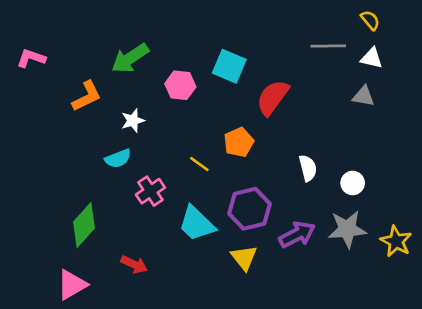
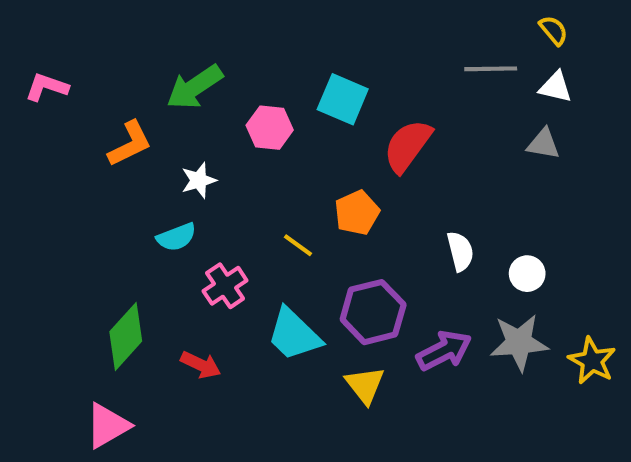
red arrow: (134, 264) -> (201, 365), moved

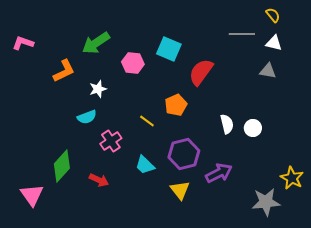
white circle: (527, 274) -> (253, 128), moved
cyan trapezoid: (294, 334) -> (145, 165), size x0.7
gray star: (519, 343) -> (266, 202), moved
pink triangle: (107, 426) -> (32, 195), moved, turned -35

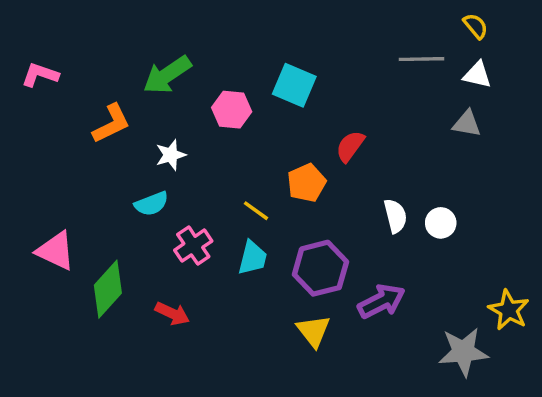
red semicircle: (201, 72) -> (350, 146), moved, size x0.7
cyan trapezoid: (145, 165) -> (253, 258), moved, turned -120
pink triangle: (32, 195) -> (56, 251), moved, turned -30

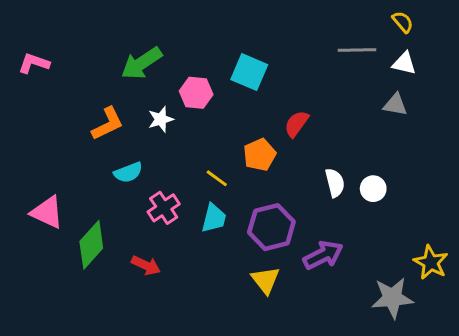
orange L-shape: (111, 124) -> (108, 124), moved
white star: (171, 155) -> (161, 119), moved

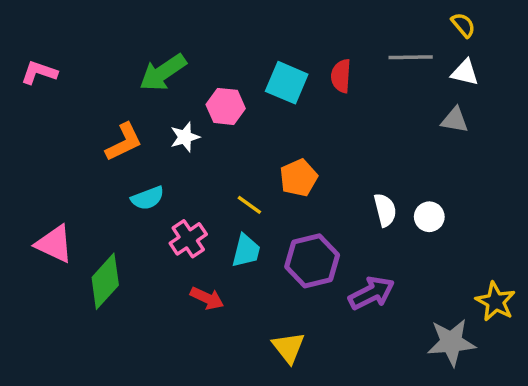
red semicircle: (296, 124) -> (341, 76), moved, turned -32
red arrow: (146, 265) -> (207, 298), moved
yellow triangle: (265, 280) -> (288, 347), moved

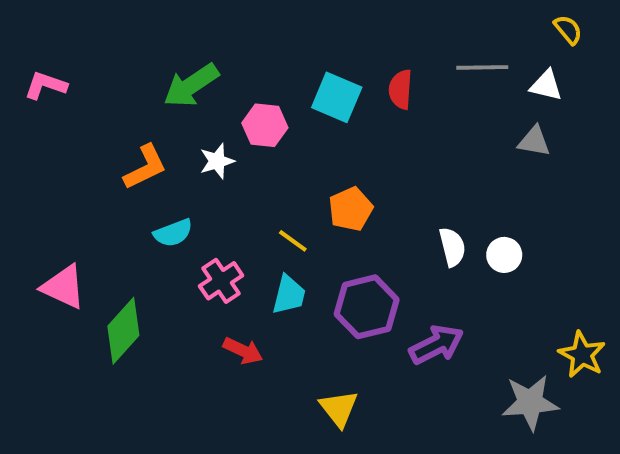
yellow semicircle: (463, 25) -> (568, 30), moved

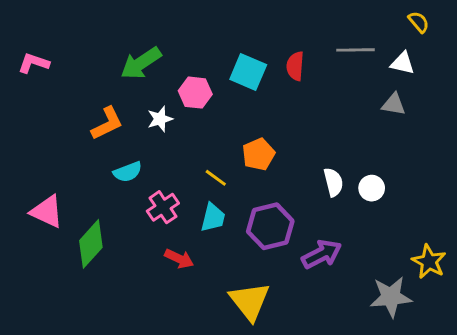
yellow triangle: (339, 408) -> (250, 301), size x1.4

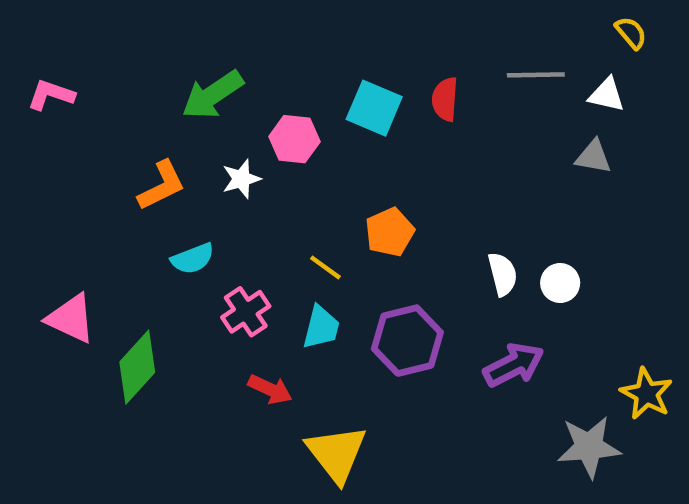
purple arrow: (322, 254) -> (514, 365), moved
yellow triangle: (250, 301) -> (337, 453), moved

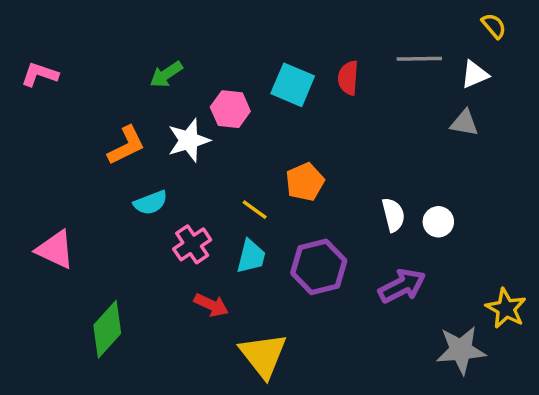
green arrow: (213, 95) -> (166, 74), size x0.7
white triangle: (607, 95) -> (475, 74), turned -36
white star: (241, 179) -> (189, 140), size x1.4
green diamond: (137, 367) -> (107, 329), moved

